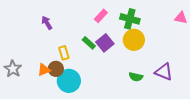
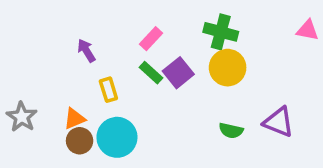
pink rectangle: (101, 16) -> (151, 39), moved
purple arrow: (47, 23) -> (86, 51), moved
brown circle: (56, 69) -> (80, 141), moved

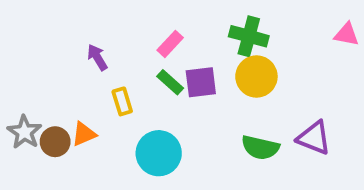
purple square: (178, 73) -> (201, 82), turned 32
green semicircle: (231, 131) -> (260, 147), size x1.4
cyan circle: (117, 137) -> (159, 153), moved
brown circle: (80, 141) -> (55, 142), moved

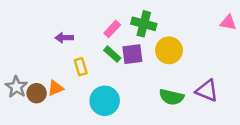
green cross: (249, 36) -> (144, 24), moved
purple arrow: (97, 57) -> (64, 38), turned -60

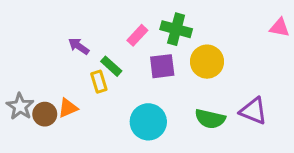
purple arrow: (64, 38) -> (79, 46), turned 36
green rectangle: (112, 54) -> (111, 66), moved
cyan circle: (105, 101) -> (148, 122), moved

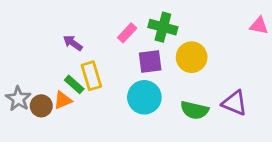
green rectangle: (111, 66) -> (74, 84), moved
yellow rectangle: (99, 82) -> (91, 76), size x1.4
cyan circle: (148, 122) -> (144, 97), moved

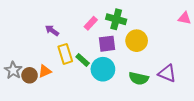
green rectangle: (74, 84) -> (83, 60), moved

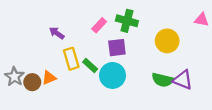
yellow circle: (137, 41) -> (167, 41), moved
green semicircle: (139, 78) -> (163, 80), moved

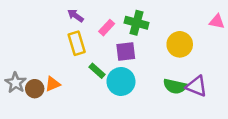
purple arrow: (57, 33) -> (75, 16), moved
yellow rectangle: (71, 59) -> (77, 43), moved

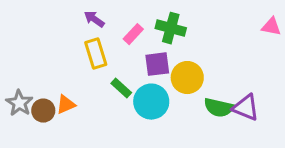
yellow circle: (180, 44) -> (187, 78), moved

